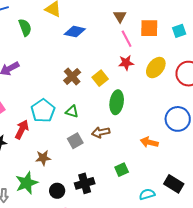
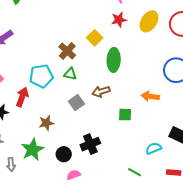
brown cross: (72, 76) -> (67, 51), moved
cyan pentagon: (43, 111) -> (41, 76), turned 30
green square: (122, 170) -> (125, 115), moved, turned 32

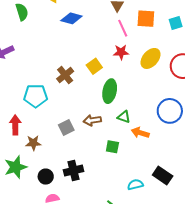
green triangle: (70, 74) -> (124, 117), moved
red arrow: (22, 97) -> (15, 125), moved, turned -30

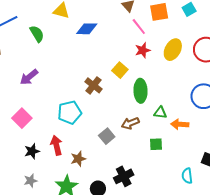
cyan semicircle: (135, 185) -> (187, 176), turned -70

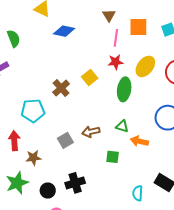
pink line: (139, 27) -> (116, 38), turned 36
green semicircle: (37, 34) -> (14, 39), moved
green ellipse: (140, 91) -> (124, 89), moved

